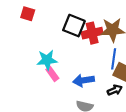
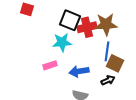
cyan star: (47, 60) -> (62, 42), moved
pink rectangle: (52, 74) -> (50, 65), turned -72

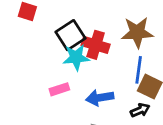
black square: (70, 20) -> (71, 35), moved, turned 35
red cross: (87, 27) -> (96, 45), moved, turned 30

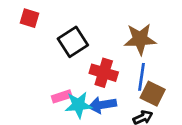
red cross: (96, 45) -> (104, 73), moved
cyan star: (76, 57) -> (78, 105), moved

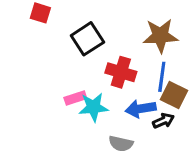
blue arrow: (102, 105) -> (141, 109), moved

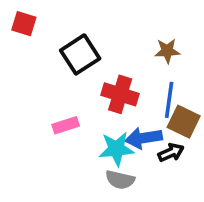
brown star: (160, 36) -> (167, 51), size x0.6
cyan star: (93, 107) -> (116, 149), moved

